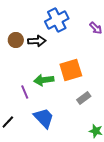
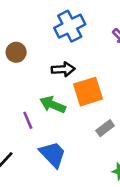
black arrow: (37, 41) -> (63, 69), moved
green arrow: (44, 80) -> (53, 105), turned 30

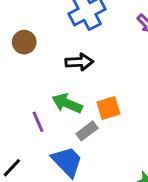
orange square: (88, 92) -> (108, 108), moved, size x0.7
gray rectangle: (105, 128) -> (87, 131), moved

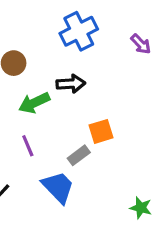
green arrow: (67, 103) -> (34, 103), moved, turned -48

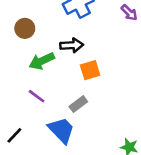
orange square: (101, 131) -> (90, 70), moved
purple line: (28, 146) -> (37, 96), turned -30

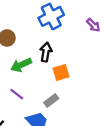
black arrow: (72, 45) -> (46, 52), turned -78

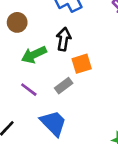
gray rectangle: (51, 101) -> (64, 86), moved

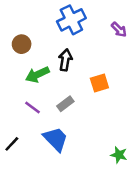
orange square: (82, 64) -> (99, 83), moved

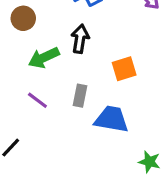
gray rectangle: (65, 104) -> (80, 96), turned -42
blue trapezoid: (56, 139) -> (112, 119), moved, turned -36

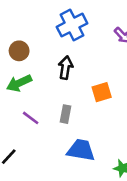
green arrow: (44, 58) -> (19, 83), moved
blue trapezoid: (112, 119) -> (81, 150), moved

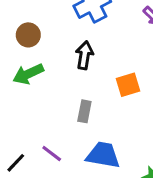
purple line: (31, 118) -> (52, 153), moved

